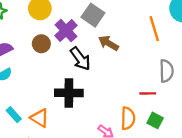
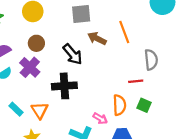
gray square: (93, 15) -> (81, 14), turned -36
orange line: (154, 29) -> (124, 32), moved
purple cross: (66, 31) -> (30, 67), moved
orange triangle: (40, 118) -> (40, 110), turned 30

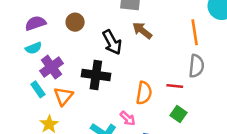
orange line: (124, 32) -> (195, 32), moved
purple cross: (30, 67) -> (51, 67), moved
orange semicircle: (119, 105) -> (144, 93), moved

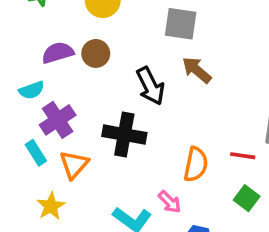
purple semicircle: (35, 23) -> (58, 53), moved

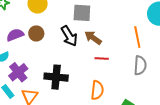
black arrow: (150, 86) -> (69, 36), moved
red line: (243, 156) -> (102, 58), moved

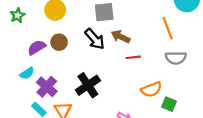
gray semicircle: (140, 65) -> (176, 58), turned 96
black cross: (56, 77) -> (88, 85), turned -30
orange semicircle: (97, 90) -> (151, 89), moved, turned 72

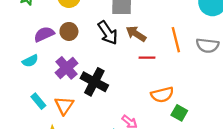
orange line: (168, 28) -> (176, 40), moved
gray semicircle: (176, 58) -> (207, 45), moved
black cross: (88, 85) -> (94, 82), turned -35
purple cross: (47, 87) -> (67, 68), moved

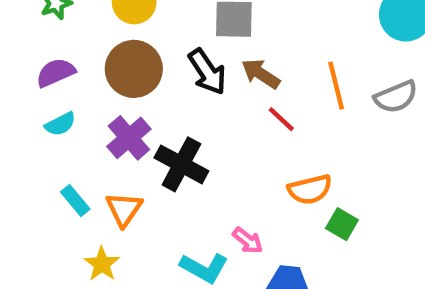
brown circle: (69, 31) -> (134, 69), size x1.6
purple semicircle: (44, 34) -> (56, 73), moved
gray semicircle: (207, 45) -> (396, 97), turned -30
red line: (147, 58) -> (281, 119), turned 42

